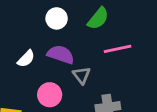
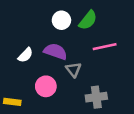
white circle: (57, 18) -> (61, 20), moved

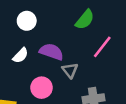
white circle: (61, 20) -> (27, 21), moved
pink line: (105, 47) -> (102, 47), turned -40

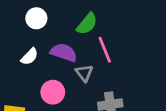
green semicircle: (85, 20) -> (87, 24), moved
pink line: (102, 47) -> (105, 50), moved, turned -60

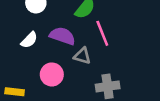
gray triangle: (84, 73) -> (82, 56), turned -36

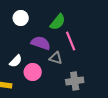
white semicircle: (29, 40) -> (16, 61), moved

